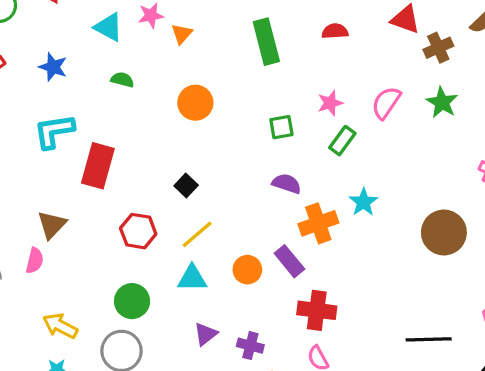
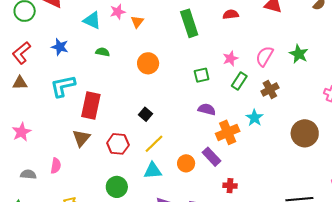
brown cross: (438, 48) -> (270, 90), moved
brown triangle: (52, 225) -> (81, 138), moved
red cross: (317, 310) -> (230, 186), size x0.6

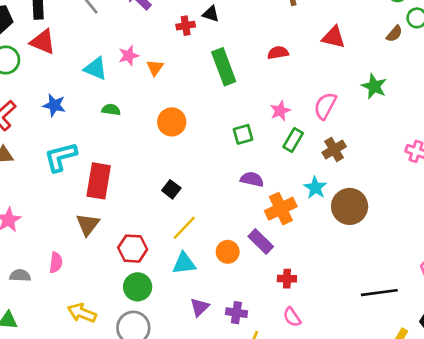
green star: (299, 54) -> (374, 86), moved
brown circle: (305, 133) -> (350, 206), moved
red hexagon: (118, 144) -> (133, 249), moved

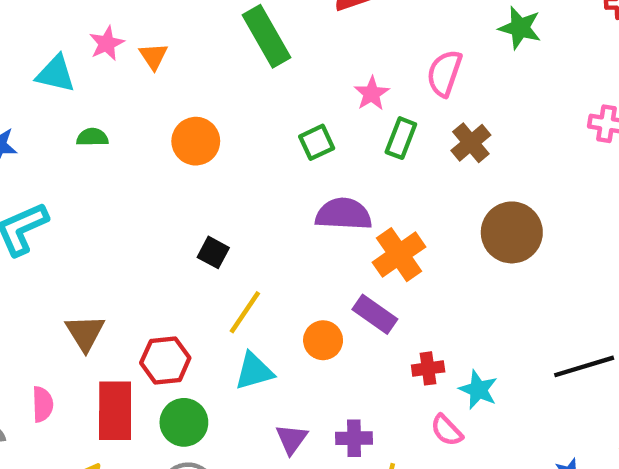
purple semicircle: (252, 179) -> (344, 214), size x1.4
red rectangle: (99, 181) -> (115, 411), moved
cyan star: (315, 188) -> (478, 390), moved

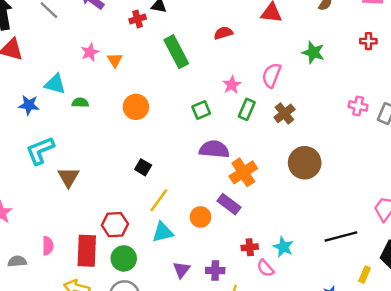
cyan triangle: (56, 74) -> (55, 84), moved
brown triangle: (85, 333) -> (69, 177), moved
red cross: (428, 368) -> (250, 247), moved

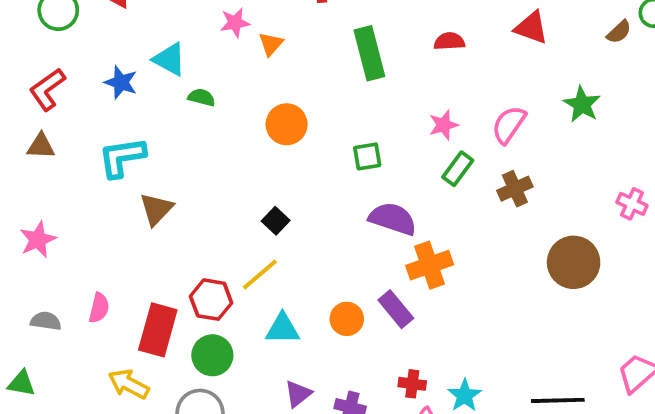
green square: (201, 110) -> (367, 156), moved
brown circle: (305, 163) -> (574, 262), moved
yellow line: (159, 200) -> (260, 275), moved

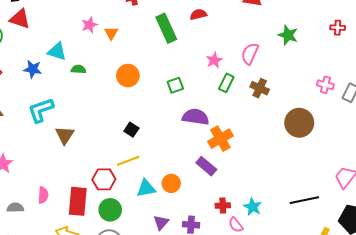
red semicircle: (449, 41) -> (198, 14), moved
brown cross: (515, 189) -> (260, 88), turned -30
yellow line: (260, 275) -> (128, 161), turned 30
orange circle: (347, 319) -> (171, 183), moved

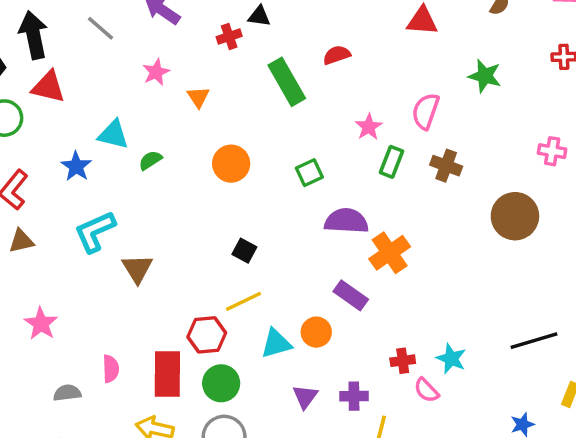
pink star: (89, 25) -> (156, 72), moved
blue star: (33, 69) -> (76, 166), turned 30
green semicircle: (78, 69) -> (150, 160), turned -32
purple rectangle: (206, 166) -> (351, 295), moved

